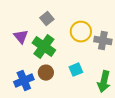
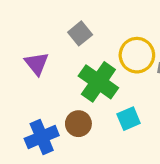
green cross: (44, 47) -> (98, 82), moved

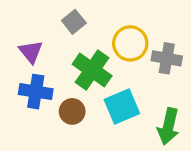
cyan square: (129, 119) -> (122, 106), size x1.5
blue cross: (42, 137) -> (36, 92), moved, turned 32

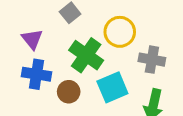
gray cross: (167, 58) -> (152, 60), moved

